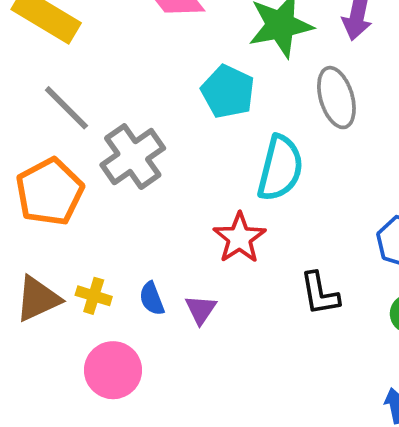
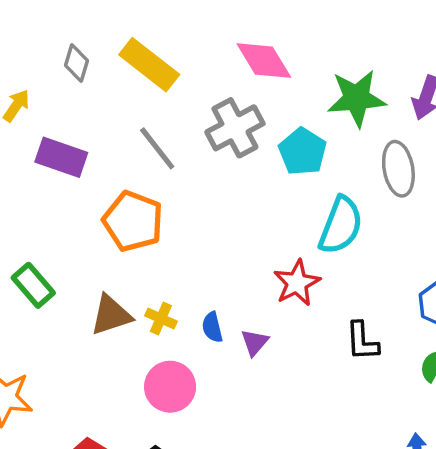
gray cross: (133, 157) -> (235, 128), moved
orange pentagon: (50, 192) -> (133, 221), turned -30

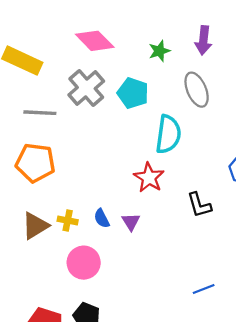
green star: (357, 98) -> (159, 51), size x0.6
gray line: (157, 148) -> (40, 113), turned -36

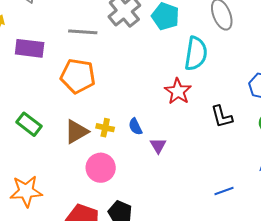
purple triangle: (131, 222) -> (158, 146), moved
pink circle: (84, 263) -> (101, 168), moved

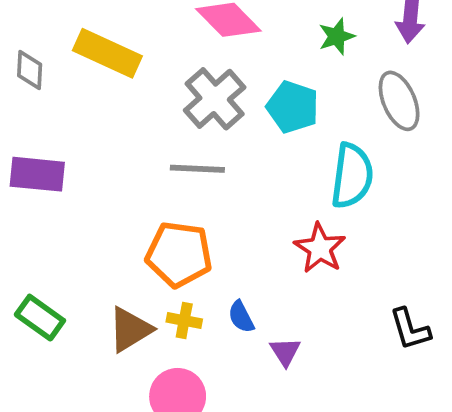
gray line: (83, 32) -> (197, 169), moved
orange pentagon: (78, 76) -> (179, 254), moved
black L-shape: (222, 117) -> (410, 329), moved

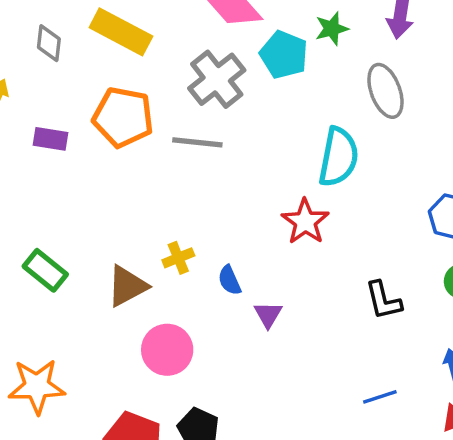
cyan pentagon: (293, 107) -> (284, 55), moved
purple rectangle: (37, 174) -> (50, 139), size x0.7
orange pentagon: (179, 254) -> (123, 117), moved
yellow cross: (184, 320) -> (178, 258), moved, turned -36

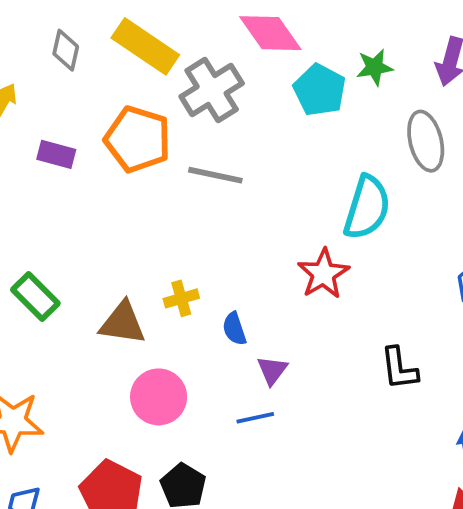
gray cross: (217, 79) -> (212, 90), moved
brown triangle: (127, 286) -> (123, 323), turned 30
blue line: (380, 397) -> (255, 418), moved

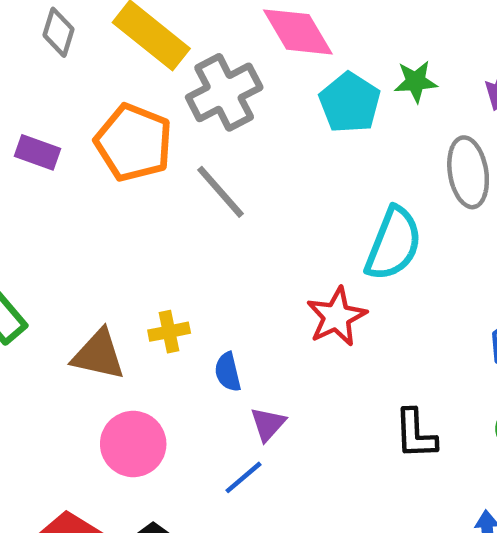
gray line: (215, 175) -> (220, 192), turned 32
blue line: (255, 418) -> (243, 477), turned -33

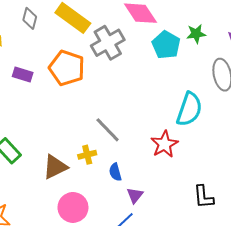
gray line: (220, 192) -> (108, 130), moved
brown triangle: (98, 355) -> (55, 167), turned -36

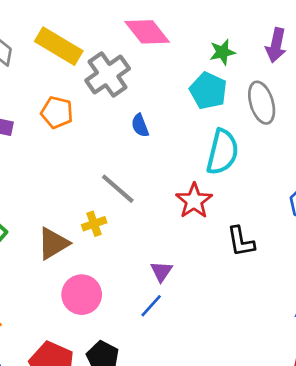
cyan pentagon: (166, 45) -> (208, 91), moved
orange pentagon: (67, 68) -> (57, 112), size x0.7
blue semicircle: (115, 172) -> (140, 125), moved
black L-shape: (203, 197) -> (241, 241), moved

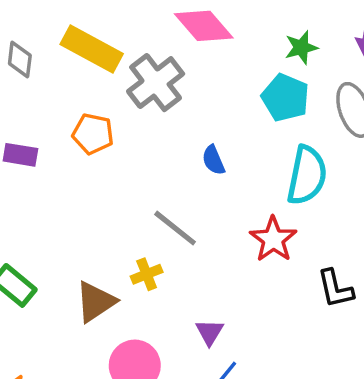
blue semicircle: (140, 125) -> (213, 160), moved
purple triangle: (161, 271) -> (210, 332), moved

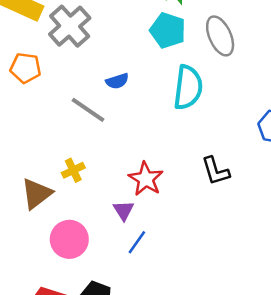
blue semicircle: (213, 160) -> (117, 81), turned -80
gray line: (175, 228) -> (88, 110), moved
red star: (273, 239) -> (146, 179), moved

